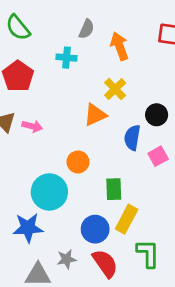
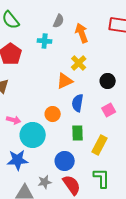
pink arrow: (32, 126) -> (14, 120), moved
blue semicircle: (132, 138) -> (78, 103), moved
yellow rectangle: (127, 219) -> (100, 145), moved

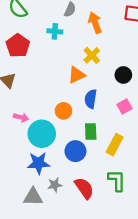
blue star: (18, 160) -> (38, 163), moved
blue circle: (65, 161) -> (75, 151), moved

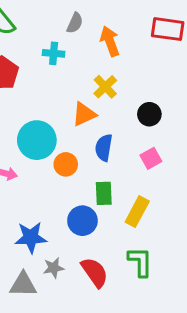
cyan circle: (42, 134) -> (37, 140), moved

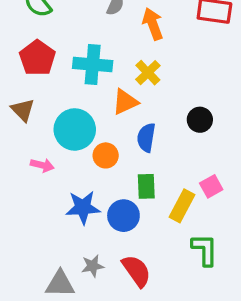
cyan cross: (54, 53) -> (93, 64), moved, size x1.6
black circle: (149, 114) -> (200, 120), moved
pink square: (151, 158) -> (211, 186), moved
blue star: (31, 237) -> (83, 207), moved
green L-shape: (140, 262) -> (205, 250), moved

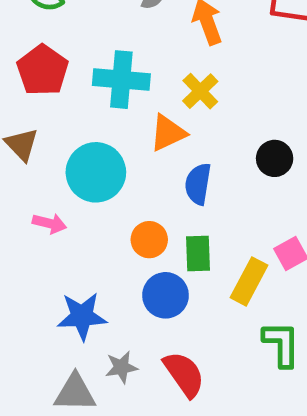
orange circle: (106, 155) -> (149, 240), moved
blue star: (83, 207) -> (82, 316), moved

